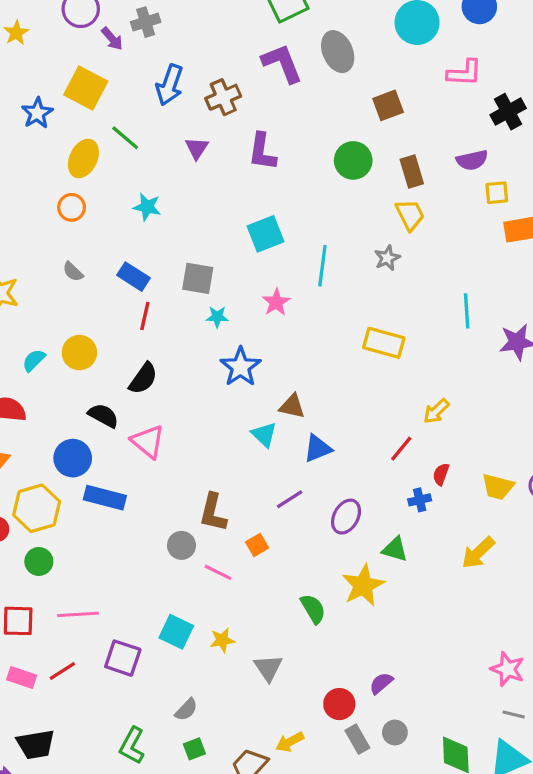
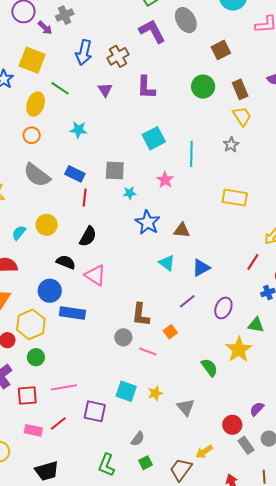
gray semicircle: (73, 272) -> (37, 175), size x2.0
brown triangle: (292, 406) -> (182, 230), moved

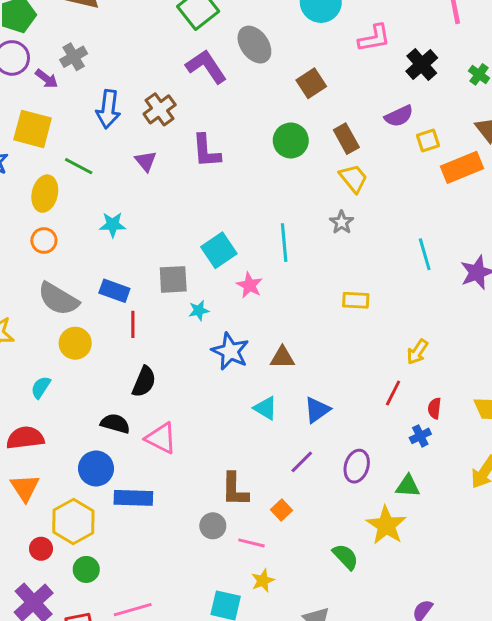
cyan square: (154, 138) -> (219, 250), moved
yellow rectangle: (235, 198) -> (356, 300), size x0.7
yellow circle: (47, 225) -> (75, 343), moved
yellow star: (155, 393) -> (263, 581), moved

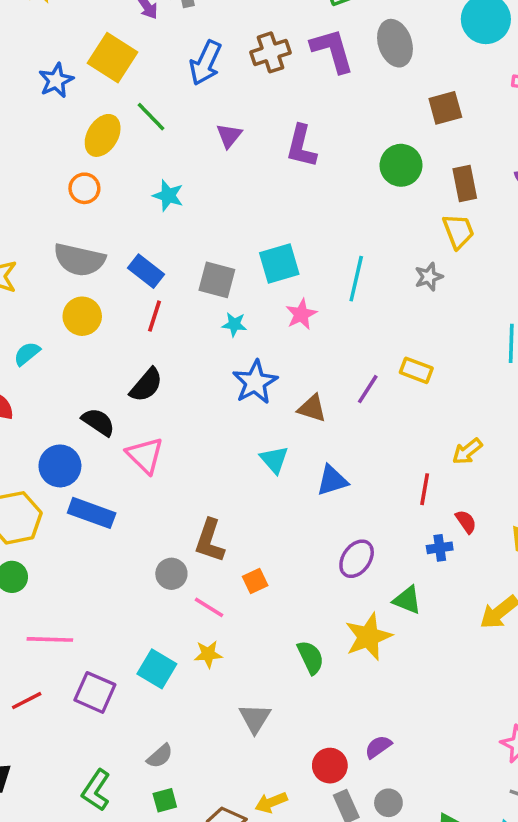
brown cross: (160, 109) -> (271, 52), moved
gray semicircle: (58, 299) -> (79, 260), turned -36
red line: (393, 393) -> (425, 489), turned -35
red semicircle: (434, 408) -> (466, 522), turned 120
purple line: (302, 462) -> (368, 389), moved, turned -30

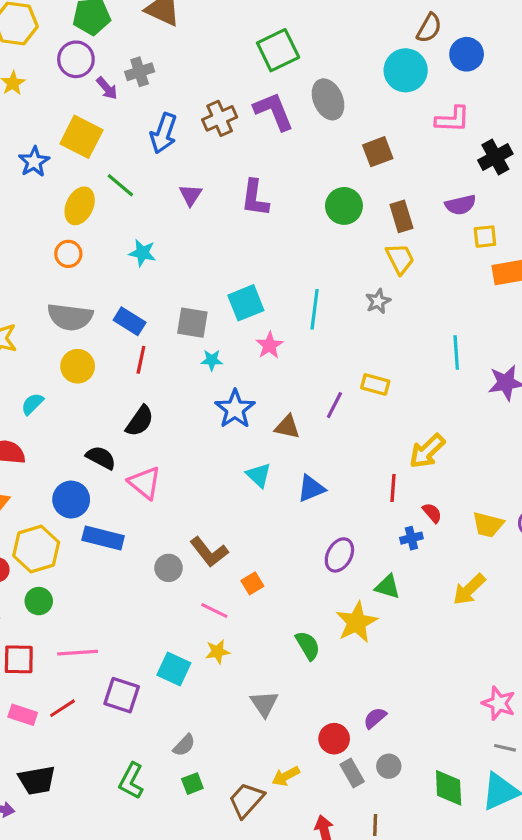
yellow arrow: (467, 451) -> (427, 451), size x1.4
brown L-shape: (210, 541) -> (209, 552), turned -51
gray circle: (171, 574) -> (169, 568), moved

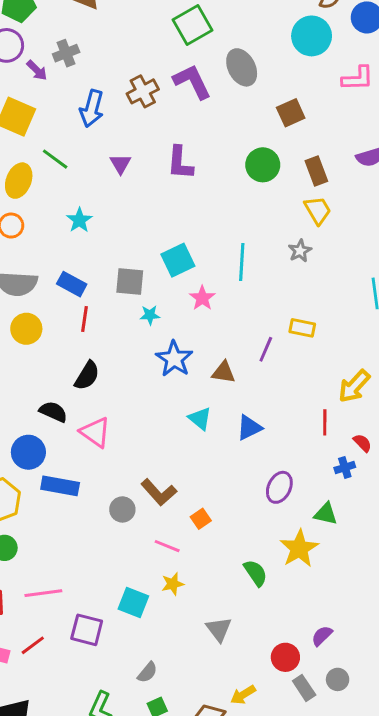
cyan star: (142, 253) -> (79, 220), turned 30

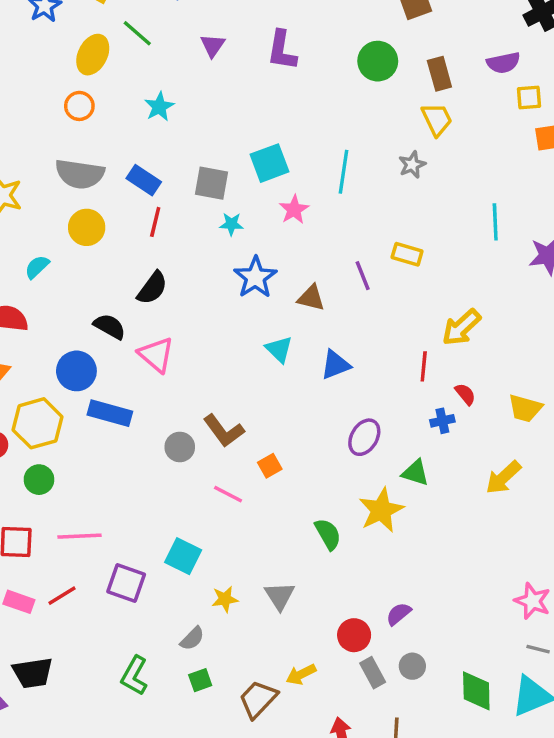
purple line: (266, 349) -> (363, 276), turned -50
yellow star: (173, 584) -> (225, 599), moved

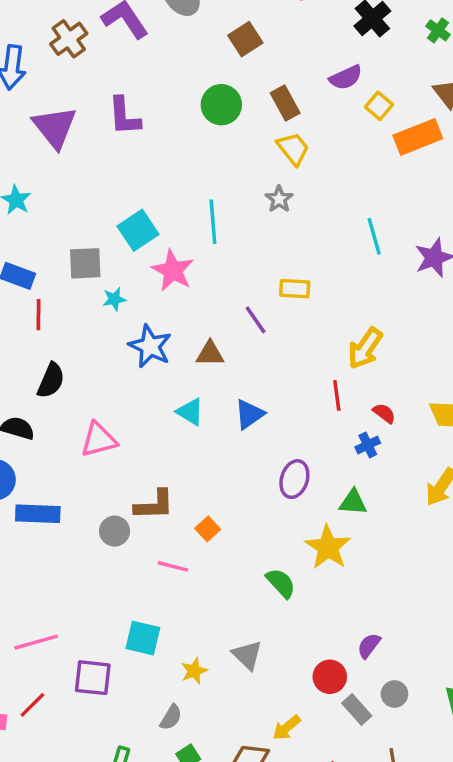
purple triangle: (213, 45) -> (55, 127), size x1.8
yellow square: (529, 97) -> (379, 106), turned -32
pink star: (294, 210) -> (173, 270), size x1.4
pink triangle: (156, 355) -> (99, 440), moved, turned -42
brown L-shape: (224, 431) -> (154, 505), turned -42

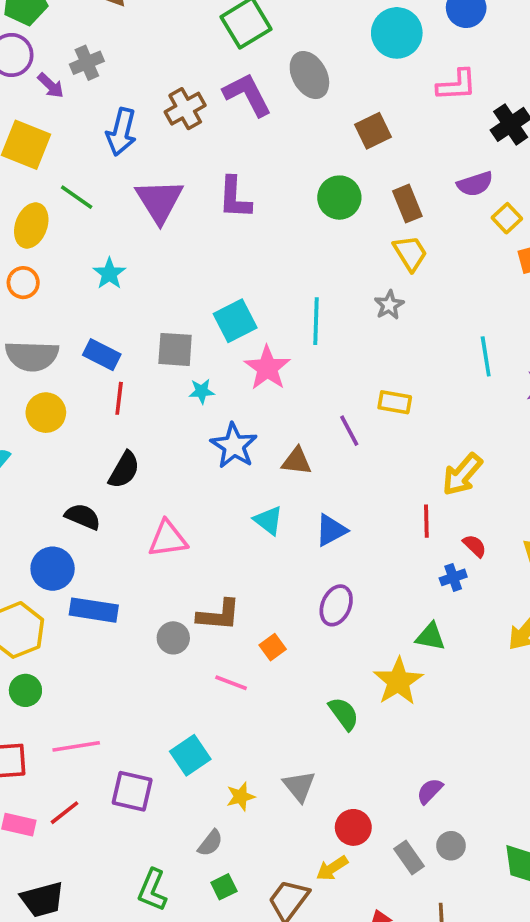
purple ellipse: (294, 479) -> (336, 605), moved
cyan square: (143, 638) -> (190, 755), turned 36
red circle: (330, 677) -> (353, 827), moved

